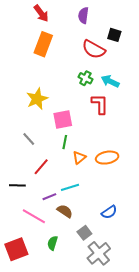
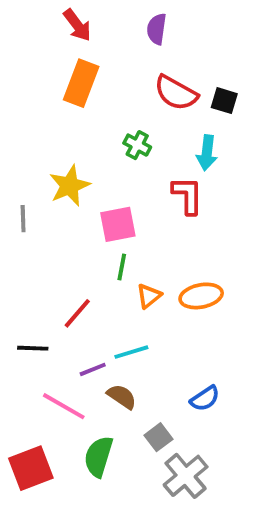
black square: (114, 35) -> (224, 101), moved
green cross: (85, 78) -> (137, 145), moved
cyan arrow: (110, 81) -> (207, 153), turned -108
gray line: (29, 139) -> (23, 219), moved, turned 40
green semicircle: (52, 243) -> (99, 457), size x1.5

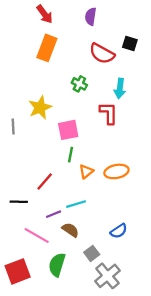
black square: (224, 101) -> (130, 43), moved

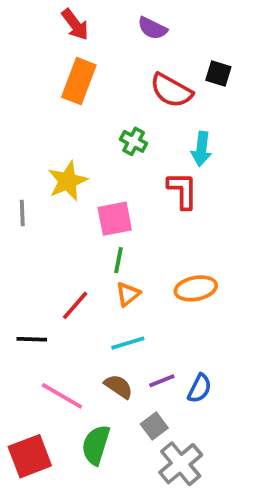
purple semicircle: (91, 17) -> (152, 28), turned -72
orange triangle: (86, 171) -> (128, 294), moved
purple line: (54, 214) -> (162, 381), moved
blue semicircle: (119, 231) -> (200, 388), turned -30

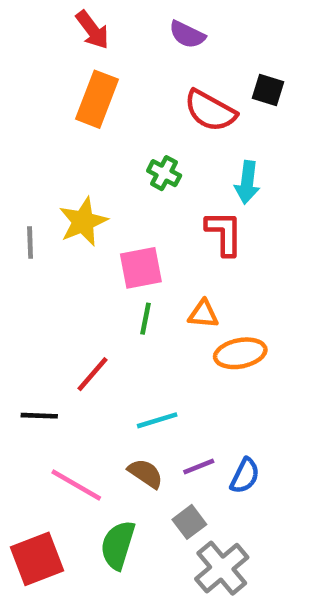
gray line: (22, 213) -> (30, 242), moved
orange triangle: (128, 294) -> (203, 314), moved, turned 44

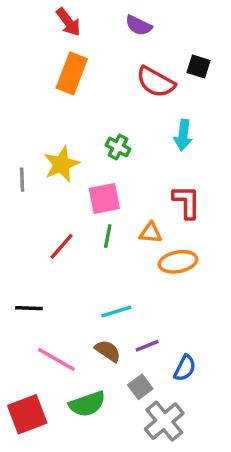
green cross: (164, 173) -> (118, 147), moved
red L-shape: (224, 233) -> (187, 202), moved
red line: (92, 374) -> (61, 246), moved
blue semicircle: (245, 476) -> (185, 368), moved
green semicircle: (118, 545) -> (87, 404), turned -126

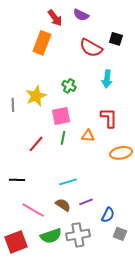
red arrow: (68, 22) -> (55, 18), moved
orange ellipse: (178, 262) -> (121, 153), moved
gray square: (140, 387) -> (120, 234), moved, turned -32
gray cross: (164, 421) -> (78, 235), moved, turned 30

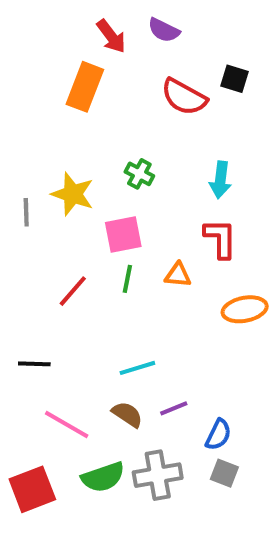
cyan arrow: (107, 79) -> (220, 180), moved
yellow star: (36, 96) -> (73, 194), turned -30
gray square: (120, 234) -> (224, 473), moved

